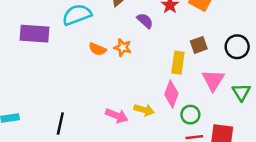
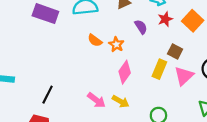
brown square: (199, 45) -> (175, 51), moved, turned 32
pink triangle: (213, 80) -> (184, 76), moved
pink diamond: (171, 94) -> (125, 72), moved

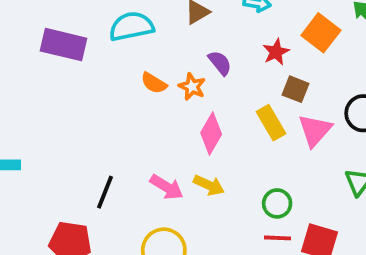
red star: (165, 19) -> (276, 52), moved
purple semicircle: (141, 27) -> (220, 63), moved
yellow rectangle: (159, 69) -> (271, 123), turned -48
black line: (48, 95) -> (105, 192), moved

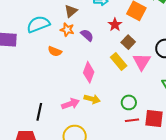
orange star: (192, 87) -> (67, 30), moved
brown square: (295, 89) -> (128, 42), turned 32
pink arrow: (167, 187) -> (71, 104), turned -42

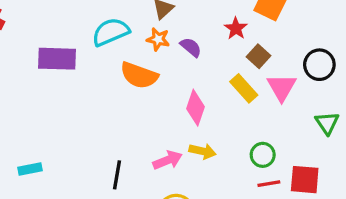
orange semicircle: (55, 51) -> (139, 75), size x1.6

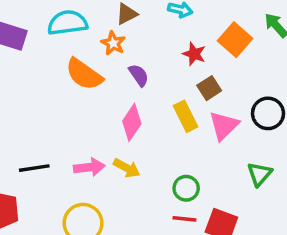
red star: (236, 28) -> (194, 54), turned -30
purple semicircle: (191, 47) -> (139, 75), moved
black line: (117, 175) -> (34, 168), turned 56

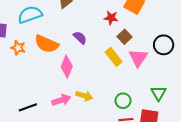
orange star: (113, 43) -> (18, 48), moved
pink diamond: (132, 122) -> (67, 67), moved
green triangle: (260, 174) -> (158, 93), moved

